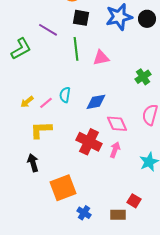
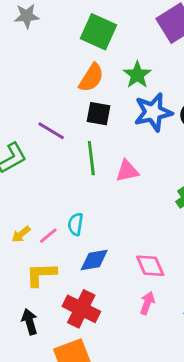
blue diamond: (96, 102) -> (94, 260), moved
red cross: (89, 142) -> (81, 309), moved

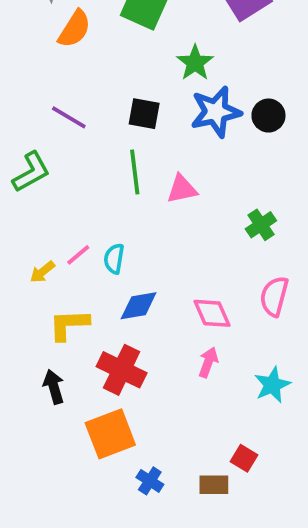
orange semicircle: (91, 78) -> (74, 29), moved
purple line: (51, 131) -> (69, 117), moved
pink line: (48, 236) -> (78, 255), moved

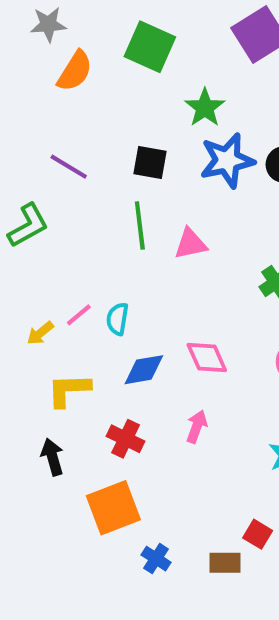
pink diamond: (212, 313) -> (207, 357), moved
pink arrow: (208, 362) -> (197, 427), moved
red cross: (122, 370) -> (126, 439), size x0.7

